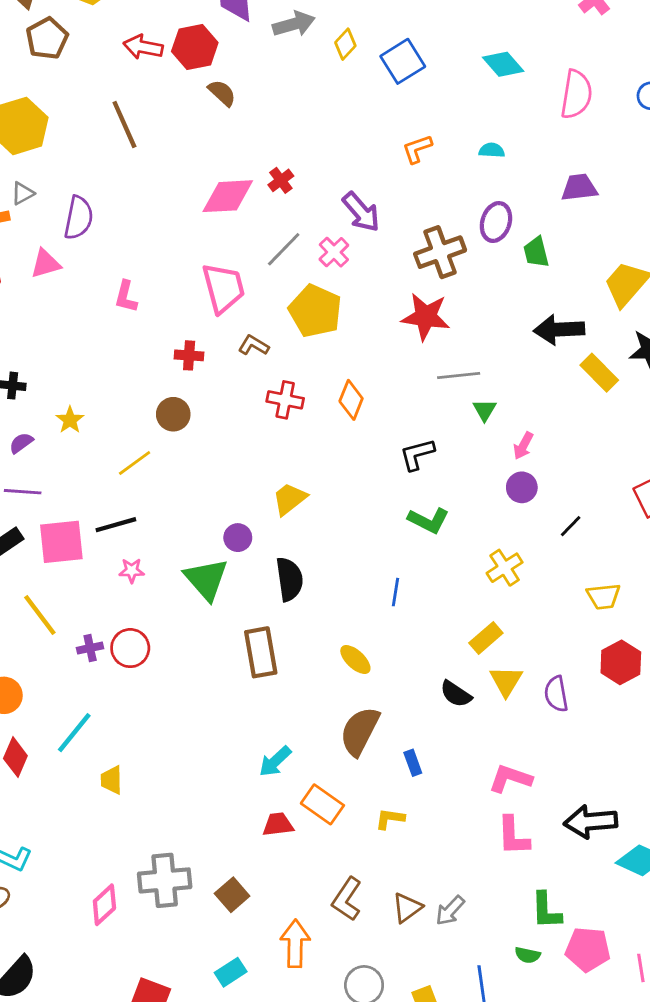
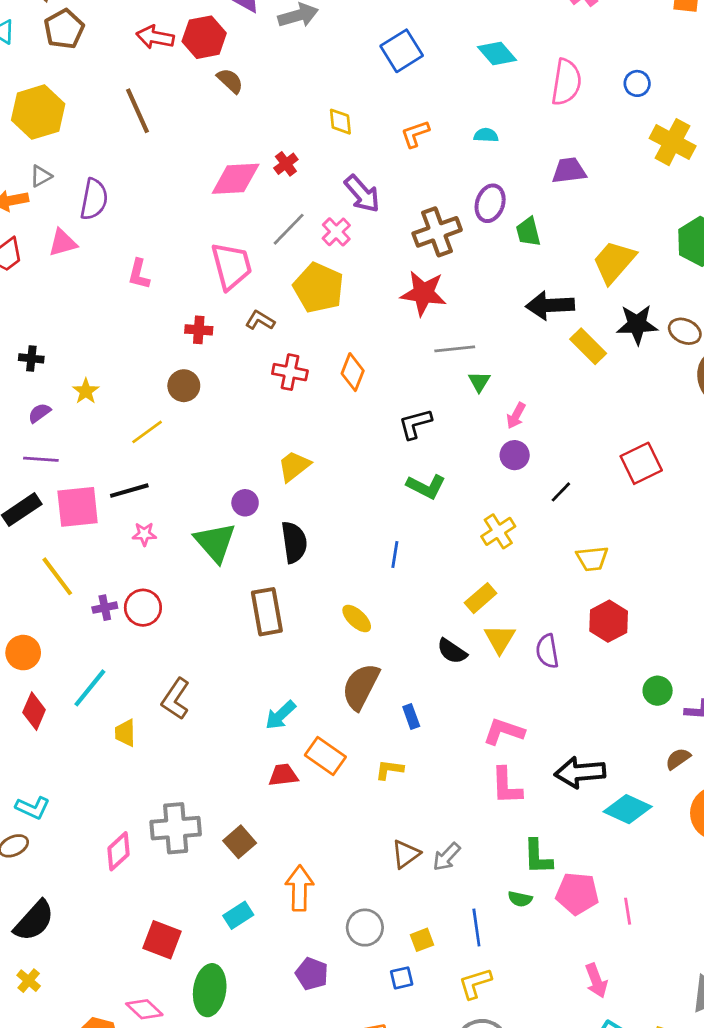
yellow diamond: (345, 44) -> (340, 122), moved, turned -48
brown L-shape: (347, 899) -> (176, 699), moved

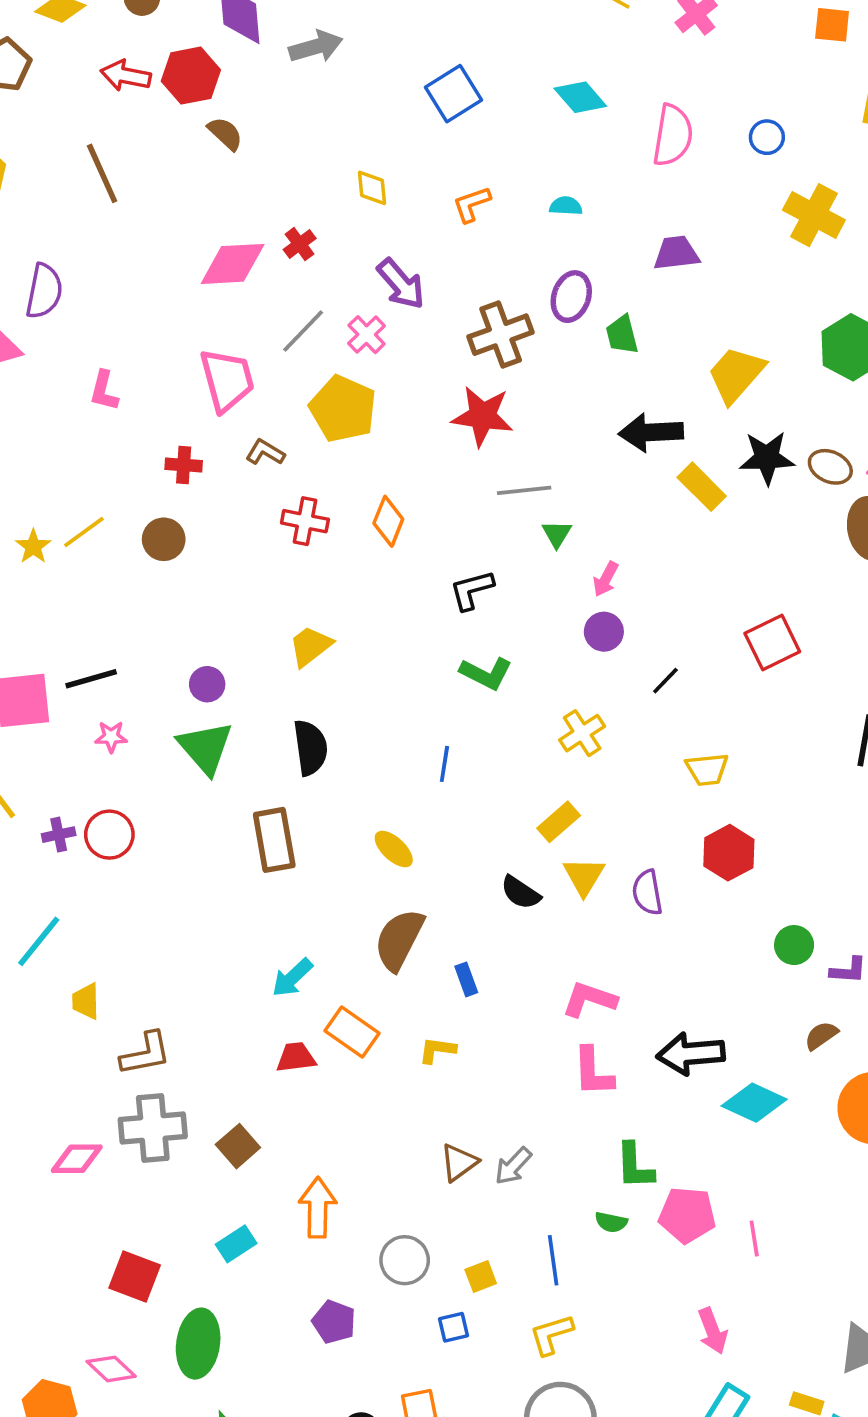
yellow line: (147, 432) -> (84, 532), moved
purple circle: (245, 503) -> (207, 684), moved
brown L-shape: (176, 699) -> (146, 1054), moved, turned -135
pink diamond: (118, 851) -> (77, 1159), turned 42

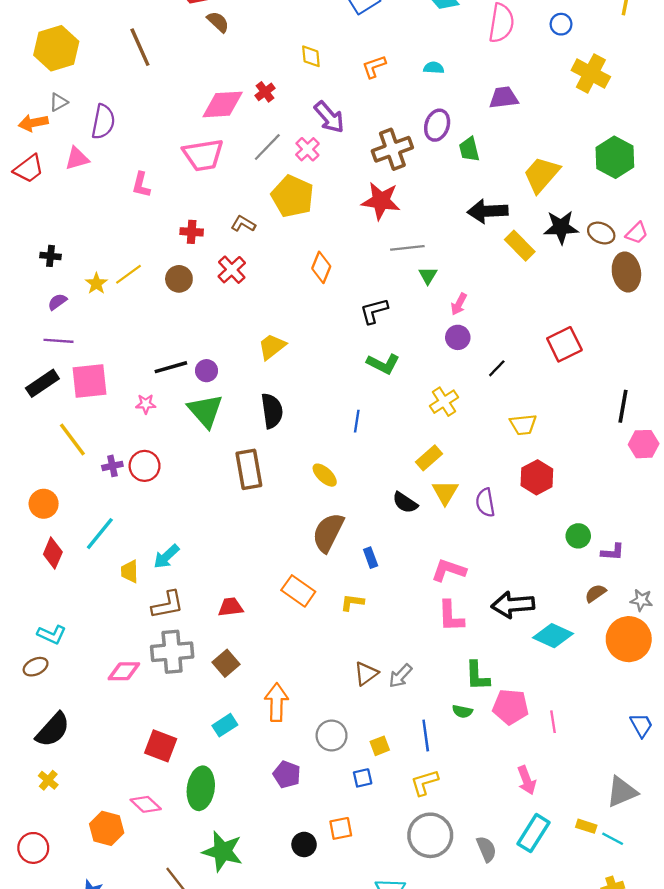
pink trapezoid: (227, 380) -> (203, 155), moved, turned 96
red cross: (305, 521) -> (232, 270), moved, turned 36
black line: (91, 679) -> (171, 367), moved
cyan arrow: (292, 978) -> (166, 557), moved
red trapezoid: (296, 1057) -> (231, 607), moved

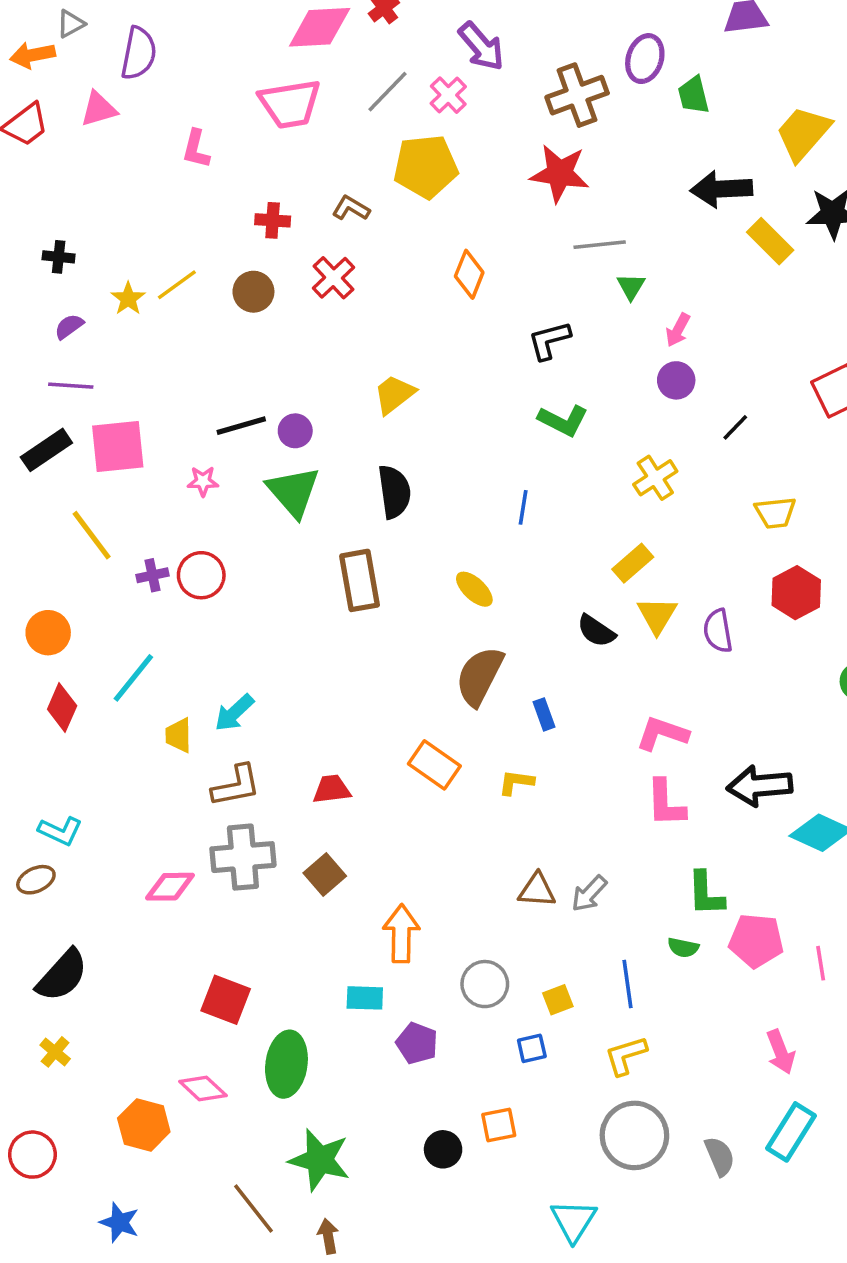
yellow pentagon: (293, 196) -> (426, 166), turned -30
brown triangle: (366, 674) -> (537, 890), turned 40
cyan rectangle: (225, 725) -> (365, 998), moved, turned 35

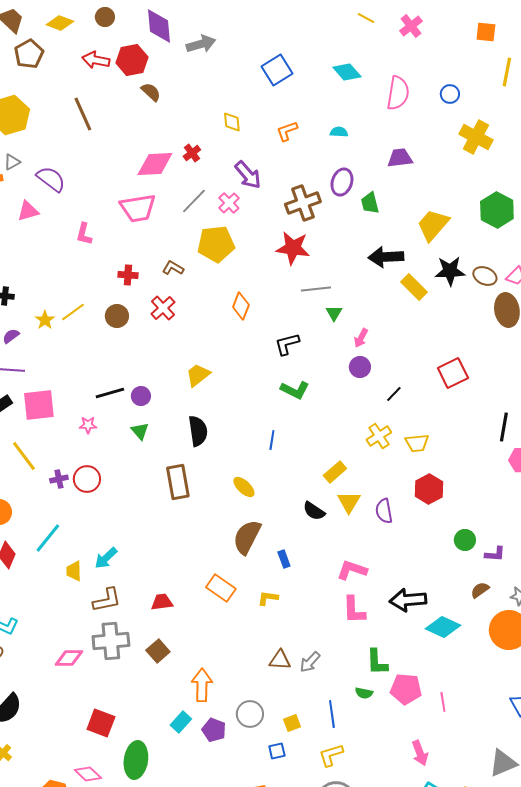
purple semicircle: (139, 53) -> (51, 179), turned -64
yellow cross: (655, 478) -> (379, 436), moved
green triangle: (293, 492) -> (140, 431), size x0.6
cyan rectangle: (365, 998) -> (181, 722), turned -50
purple pentagon: (417, 1043) -> (214, 730), moved

